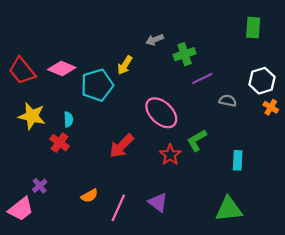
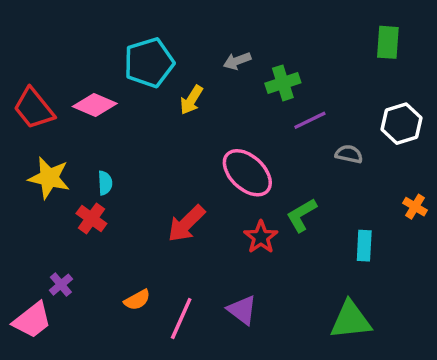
cyan pentagon: (97, 85) -> (149, 63), moved
orange cross: (271, 107) -> (415, 207), moved

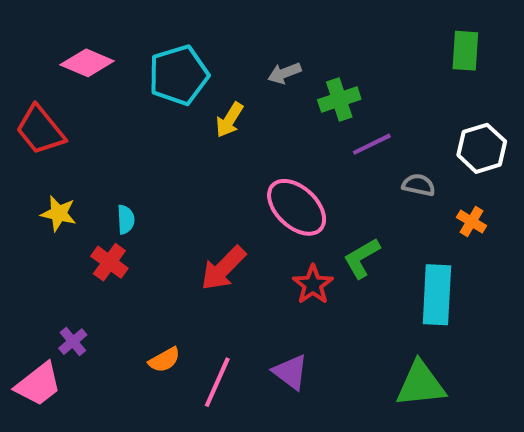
pink diamond: (95, 105) -> (87, 63), moved
yellow star: (49, 178) -> (59, 213), size x0.7
orange cross: (415, 207) -> (471, 222), moved
cyan rectangle: (364, 246) -> (437, 295), size x1.6

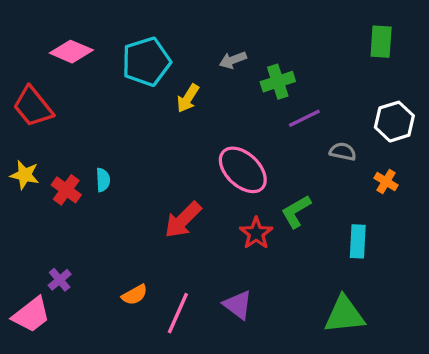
yellow star: (59, 213) -> (25, 175), moved
red cross: (109, 262) -> (66, 190), moved
cyan rectangle: (437, 295) -> (358, 241), size x0.7

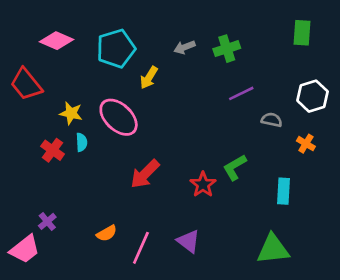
green cross: (278, 82) -> (227, 49), moved
pink ellipse: (243, 170) -> (119, 117), moved
yellow star: (25, 175) -> (71, 113), moved

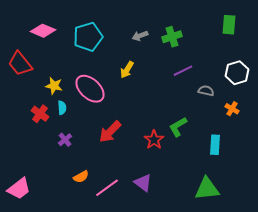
yellow arrow: (149, 78) -> (127, 70), moved
purple cross: (47, 221) -> (65, 140), moved
pink line: (141, 248) -> (107, 188), turned 30

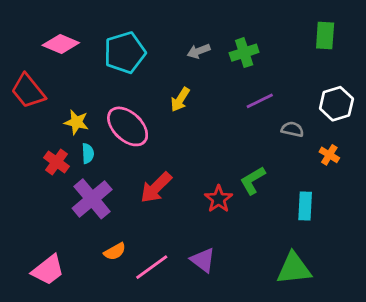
purple cross: (65, 140) -> (92, 199), size x2.0
pink trapezoid: (19, 189) -> (48, 270), moved

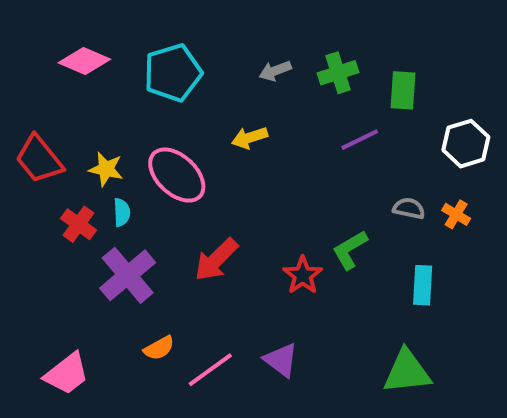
green rectangle: (325, 36) -> (403, 90), moved
red trapezoid: (28, 91) -> (39, 159), moved
yellow arrow: (180, 99) -> (250, 138), turned 40
gray semicircle: (292, 129) -> (409, 208), moved

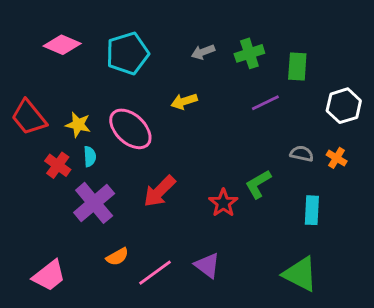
green triangle: (407, 372) -> (300, 274), turned 33

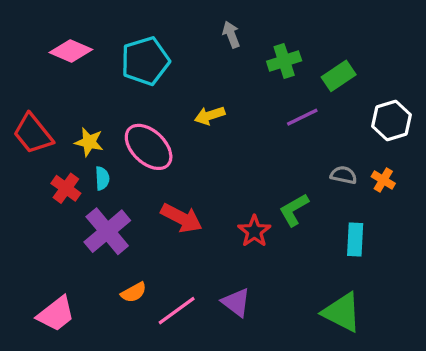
gray arrow: (203, 52) -> (231, 35), moved, turned 90
green rectangle: (297, 66) -> (339, 76), turned 52
red arrow: (159, 191) -> (182, 218), turned -108

